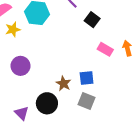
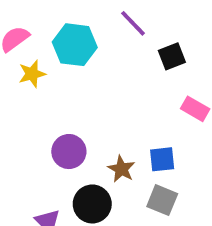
black square: (92, 20) -> (172, 56), turned 32
purple circle: (21, 66) -> (69, 152), moved

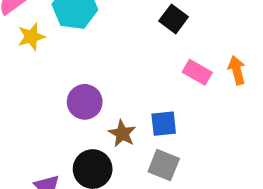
black square: (172, 56) -> (174, 19), turned -32
purple circle: (69, 152) -> (85, 102), moved

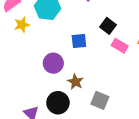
black square: (174, 19) -> (108, 26), moved
blue square: (164, 124) -> (79, 41), moved

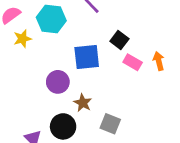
blue square: (79, 41) -> (87, 57), size x1.5

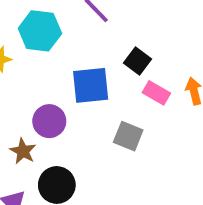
brown star: (83, 103) -> (23, 151), moved
gray square: (110, 124) -> (128, 136), moved

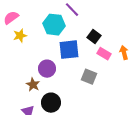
cyan hexagon: (40, 31) -> (54, 25), moved

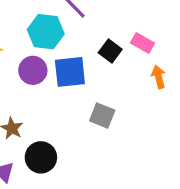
pink rectangle: (104, 54) -> (142, 43), moved
purple circle: (47, 69) -> (33, 70), moved

